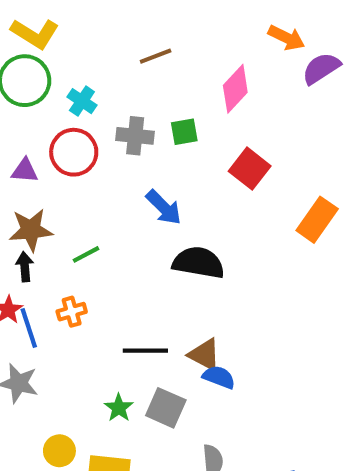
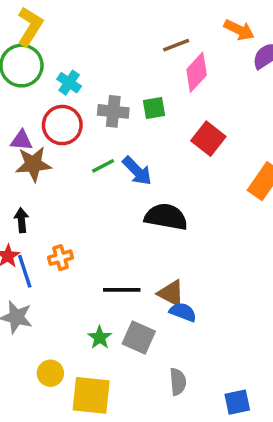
yellow L-shape: (35, 34) -> (30, 26), turned -90
brown line: (156, 56) -> (176, 45), moved
brown star: (31, 230) -> (33, 164), moved
green line: (86, 254) -> (103, 166), moved

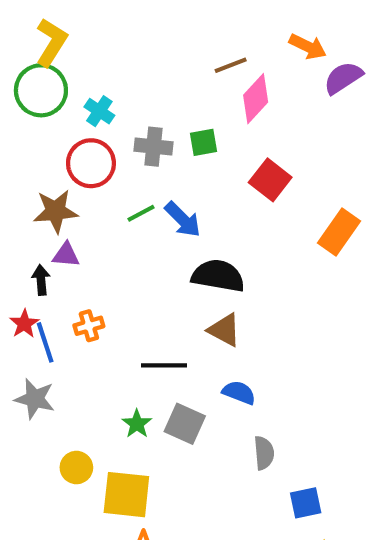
purple triangle: (21, 140) -> (66, 255), moved
brown triangle: (171, 293) -> (224, 330), moved
gray semicircle: (178, 382) -> (264, 453), moved

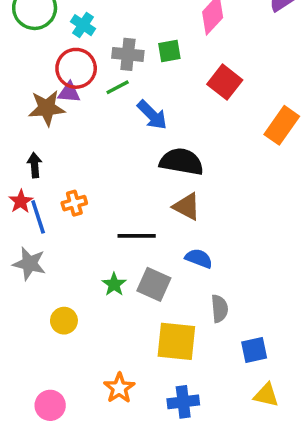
green line: (141, 213) -> (118, 87), moved
purple triangle: (66, 255) -> (69, 92), moved
yellow square: (126, 495) -> (176, 341), moved

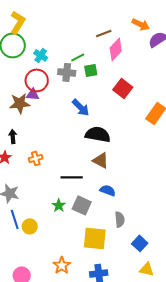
green line: (118, 87) -> (78, 57), moved
blue line: (38, 217) -> (15, 219), moved
blue square: (254, 350) -> (140, 243), turned -35

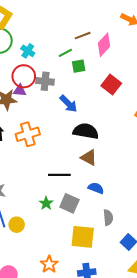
brown line: (104, 33) -> (83, 36), moved
gray cross: (67, 72) -> (45, 81), moved
orange cross: (36, 158) -> (28, 134), moved, size x1.6

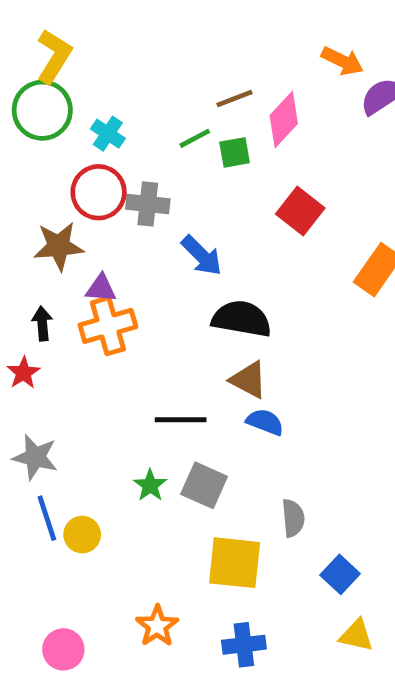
green square: (79, 66) -> (235, 152), moved
purple triangle: (20, 91) -> (101, 288), moved
blue semicircle: (96, 188) -> (265, 422), moved

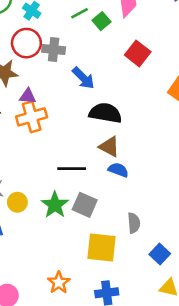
green square: (235, 152) -> (101, 21), turned -30
green star: (150, 485) -> (55, 205), size x1.5
yellow circle: (82, 535) -> (17, 202), moved

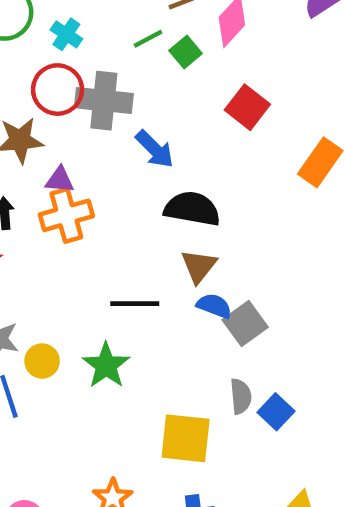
gray cross: (54, 50) -> (104, 101), size x1.4
brown triangle: (109, 147) -> (199, 266), turned 40
gray square: (85, 205) -> (245, 323), moved, turned 30
blue square: (160, 254) -> (276, 412), moved

